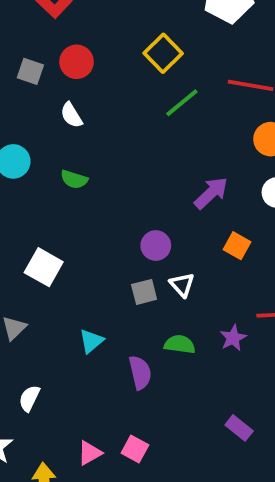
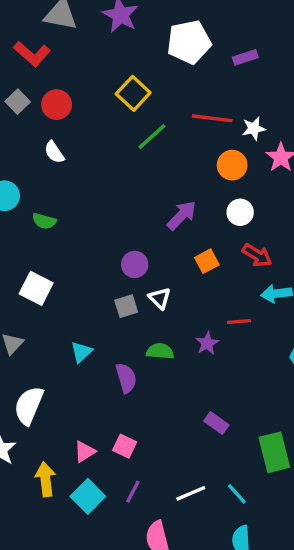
gray square: (30, 71) -> (18, 102), moved, turned 30
green semicircle: (74, 179) -> (44, 221), moved
orange square: (237, 246) -> (207, 261), turned 35
white semicircle: (29, 398) -> (29, 405), size x1.6

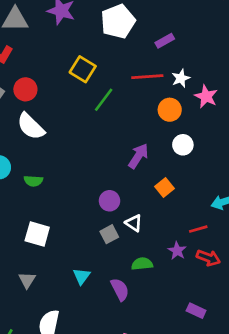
purple rectangle: (245, 57) -> (165, 41), moved
white semicircle: (54, 152) -> (31, 126), size x1.6
red arrow: (257, 255) -> (208, 258), moved

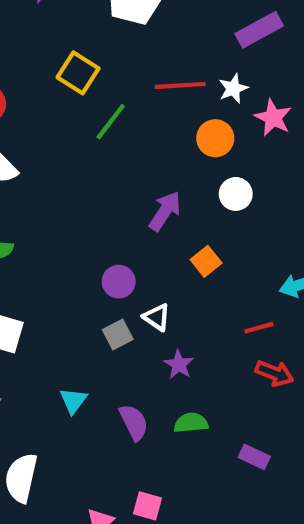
purple rectangle: (165, 41) -> (259, 30), moved, size x1.5
purple star: (177, 251) -> (179, 364), moved
green semicircle: (142, 264) -> (191, 423), moved

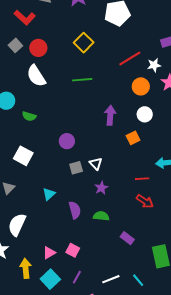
red line: (180, 85) -> (130, 59), turned -40
green line: (111, 122) -> (82, 80), moved, turned 36
purple arrow: (165, 211) -> (110, 115), turned -42
orange square: (206, 261) -> (133, 138), moved
purple circle: (119, 282) -> (67, 141), moved

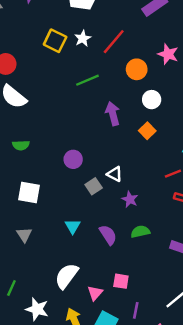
white star: (154, 65) -> (83, 38), moved
green line: (82, 80) -> (87, 80), moved
white semicircle: (17, 225) -> (67, 276), moved, turned 30

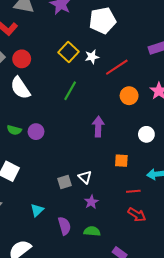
green line: (87, 80) -> (70, 91), moved, turned -54
white circle: (152, 100) -> (146, 134), moved
orange square: (147, 131) -> (121, 161), moved, turned 32
purple circle: (73, 159) -> (36, 132), moved

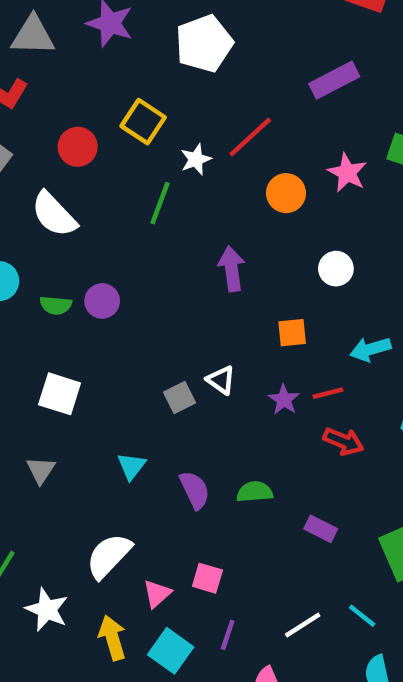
white star: (92, 57) -> (196, 159), moved
red circle: (22, 59) -> (78, 147), moved
purple star: (91, 202) -> (284, 400), moved

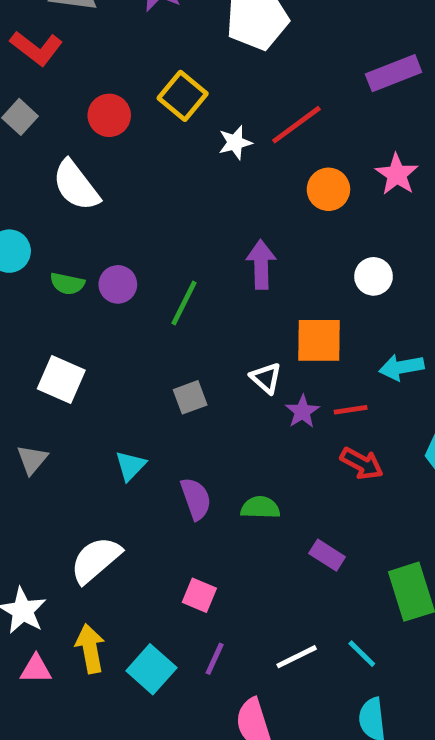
green line: (160, 203) -> (184, 303), moved
orange square: (292, 333) -> (319, 340), size x1.5
white triangle: (221, 380) -> (266, 378), moved
pink triangle: (157, 594) -> (36, 669), moved, turned 36

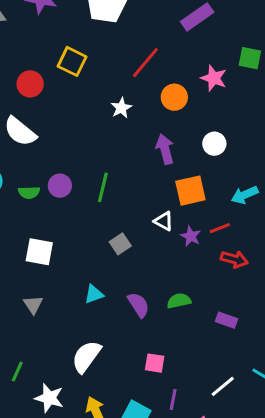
white star: (235, 143) -> (121, 108), moved
purple arrow: (261, 265) -> (165, 149), moved
cyan triangle: (130, 466) -> (94, 294), turned 40

